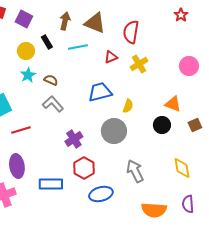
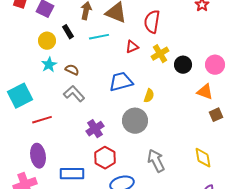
pink circle: (189, 66) -> (215, 65), moved
orange triangle: (173, 104) -> (205, 92), moved
black circle: (162, 125) -> (183, 65), moved

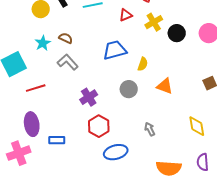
cyan star: (49, 65) -> (43, 43), moved
orange triangle: (205, 92) -> (165, 86), moved
gray circle: (135, 121) -> (129, 89), size x0.7
gray arrow: (156, 161) -> (150, 129), size x0.6
blue rectangle: (72, 174) -> (57, 140), moved, size x0.7

